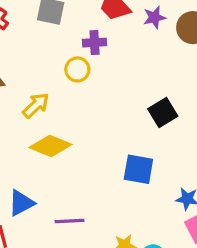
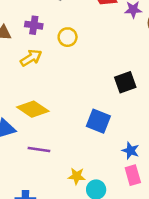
purple cross: (95, 43) -> (34, 25), moved
yellow diamond: (50, 146) -> (33, 109), moved

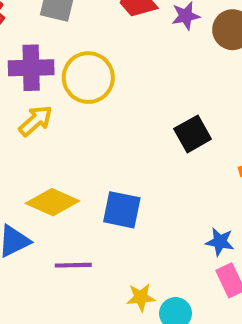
purple cross: (34, 25) -> (31, 68), size x1.5
yellow circle: (68, 37) -> (88, 78), size x1.6
blue square: (98, 121) -> (122, 210), moved

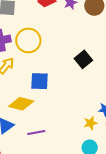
blue square: (122, 210) -> (39, 81), moved
yellow star: (141, 297) -> (90, 123), moved

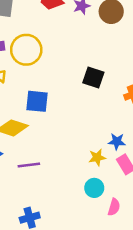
black square: (83, 59) -> (93, 77), turned -36

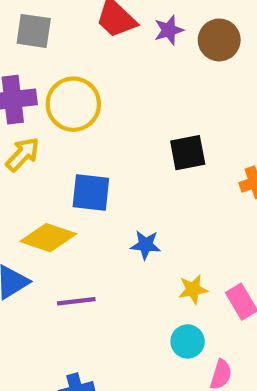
black square: (93, 77) -> (188, 153), turned -30
blue star: (117, 141) -> (146, 245), moved

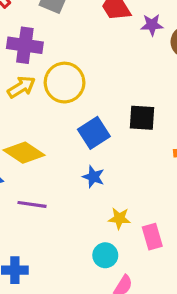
yellow circle: (73, 104) -> (65, 83), moved
blue square: (91, 192) -> (94, 133), moved, turned 36

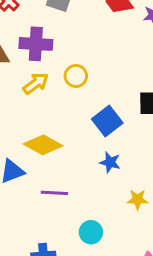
yellow circle: (65, 83) -> (76, 76), size x0.6
cyan circle: (105, 255) -> (91, 232), moved

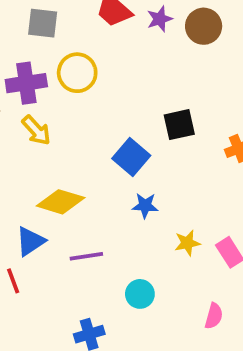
yellow circle: (76, 76) -> (77, 73), moved, size x1.4
yellow arrow: (36, 83) -> (36, 130), turned 96

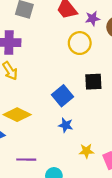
yellow circle: (77, 73) -> (80, 43), moved
purple line: (86, 256) -> (26, 160), moved

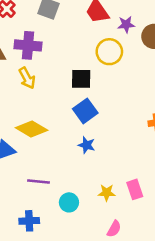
black square: (93, 82) -> (81, 79), moved
yellow star: (86, 151) -> (107, 193), moved

